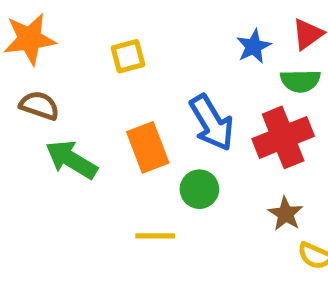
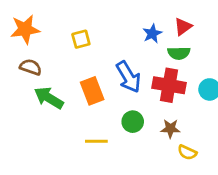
red cross: (283, 137) -> (169, 85), turned 32
green circle: (199, 189) -> (133, 122), moved
brown star: (286, 214) -> (170, 129), turned -30

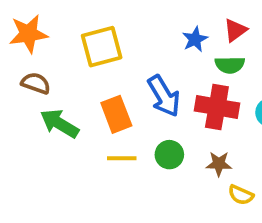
yellow square: (81, 39) -> (102, 47), size x1.6
yellow line: (96, 141) -> (122, 158), moved

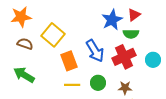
blue star: (195, 39) -> (112, 20), size x1.5
yellow square: (102, 47) -> (53, 35), moved, turned -35
red cross: (217, 107) -> (124, 57), turned -35
green arrow: (60, 123) -> (24, 75), moved

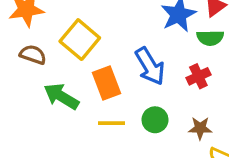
red cross: (124, 57) -> (198, 76), size x0.6
green arrow: (24, 75) -> (61, 96), moved

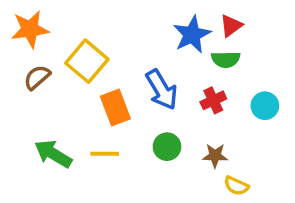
brown semicircle: (33, 55) -> (37, 77), turned -60
green arrow: (61, 96) -> (53, 154), moved
yellow line: (112, 123) -> (105, 154), moved

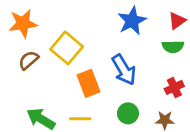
blue star: (192, 34) -> (132, 21), moved
red cross: (213, 100) -> (174, 87), moved

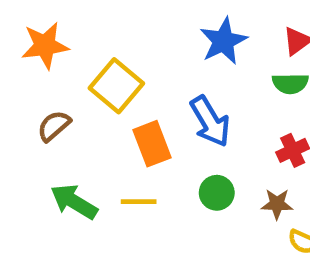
brown semicircle: (29, 60) -> (54, 126), moved

